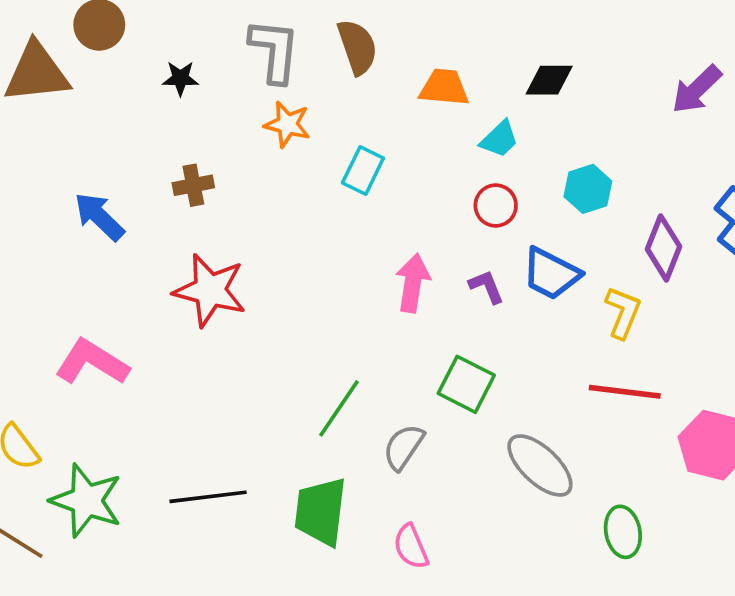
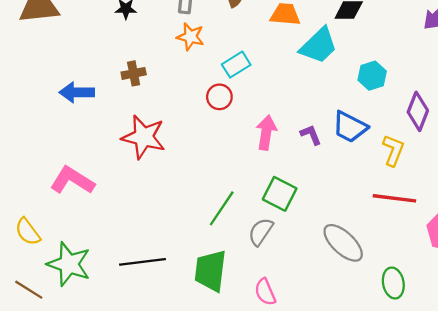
cyan trapezoid: (499, 139) -> (319, 46), size x1.6
cyan rectangle: (363, 170) -> (236, 65), turned 32
red circle: (496, 205) -> (219, 97), moved
blue arrow: (99, 217) -> (77, 92), turned -44
green square: (466, 384) -> (280, 194), moved

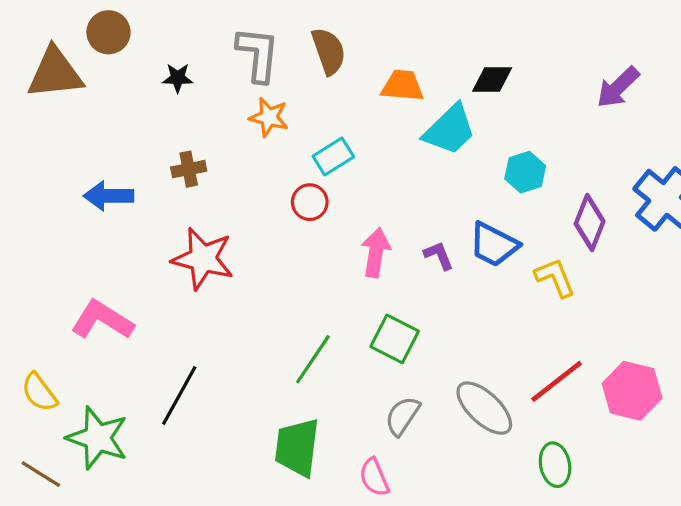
yellow L-shape: (393, 150) -> (555, 278), turned -44
red line: (394, 198) -> (557, 381), moved, turned -45
gray semicircle: (261, 232) -> (403, 416), moved
black line: (143, 262) -> (179, 395), moved, turned -54

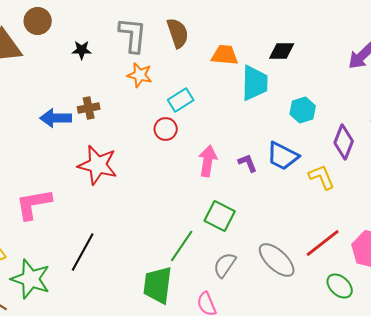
cyan trapezoid: (450, 130) -> (255, 83), turned -45
blue arrow: (108, 196) -> (56, 118), moved
pink L-shape: (102, 320) -> (34, 204), turned -42
green line: (313, 359) -> (182, 246), moved
green ellipse: (555, 465) -> (340, 286), moved, turned -36

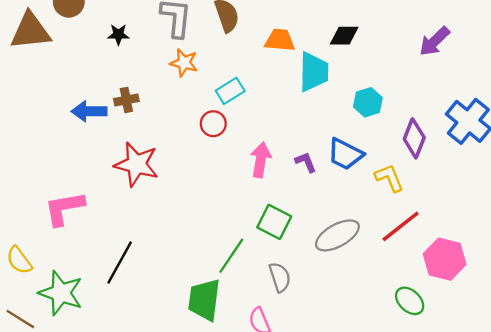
red line: (323, 243) -> (401, 226), moved
gray ellipse: (277, 260) -> (337, 235), moved, turned -72
gray semicircle: (225, 265) -> (280, 277), turned 128

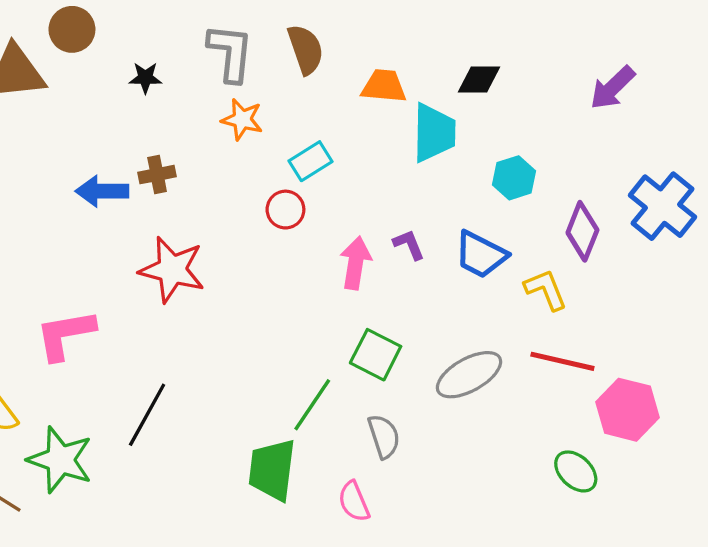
purple L-shape: (306, 162) -> (409, 245), moved
red line: (401, 226) -> (562, 361), turned 51

